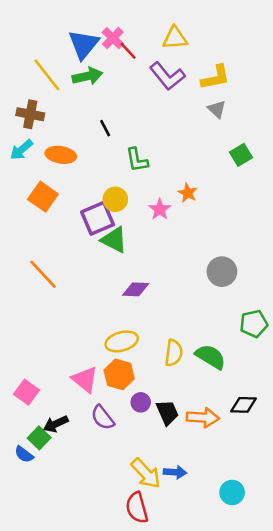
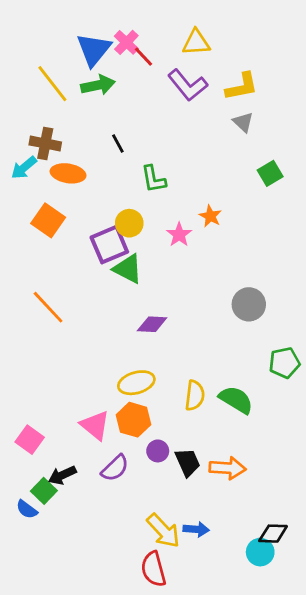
brown cross: (30, 114) -> (45, 143), moved
black diamond: (244, 405) -> (273, 534), moved
purple semicircle: (103, 418) -> (115, 468), turned -96

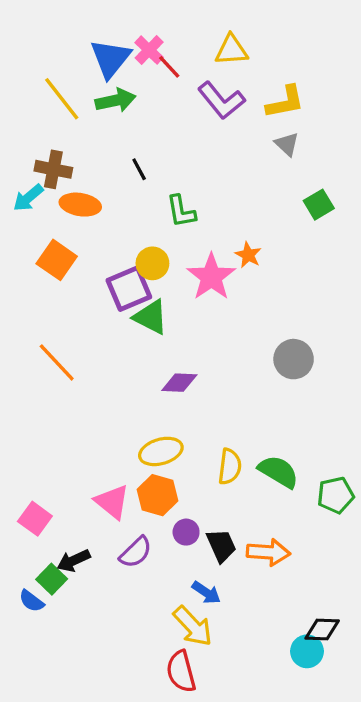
pink star: (179, 235) -> (211, 277), size x1.6
green pentagon: (284, 363) -> (336, 495), moved
blue arrow: (196, 529) -> (206, 593), moved, turned 30

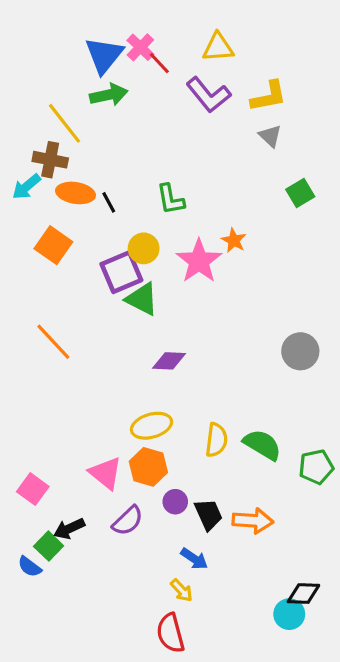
yellow line: (62, 99) -> (64, 123), moved
black line: (139, 169) -> (109, 202), moved
gray circle: (294, 359) -> (300, 351), moved
yellow arrow: (193, 626) -> (182, 590), size x0.6

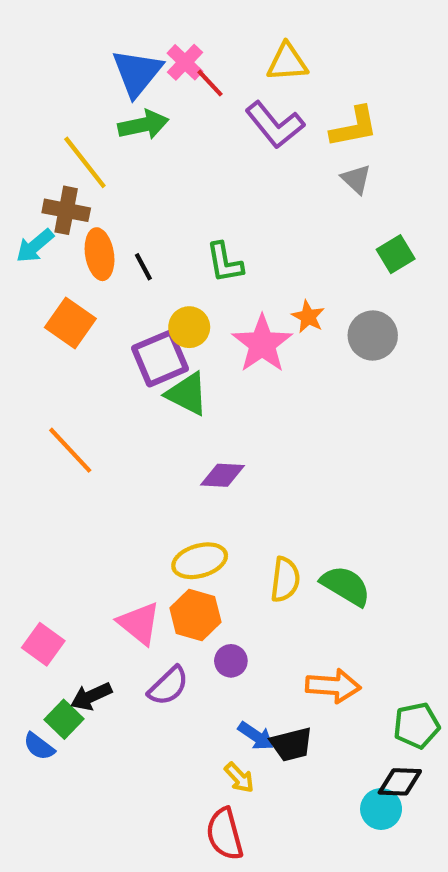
orange ellipse: (75, 193) -> (100, 254), turned 72
gray circle: (300, 351) -> (373, 335), moved
green pentagon: (316, 467) -> (417, 726), moved
black trapezoid: (208, 514) -> (291, 744), moved, turned 100

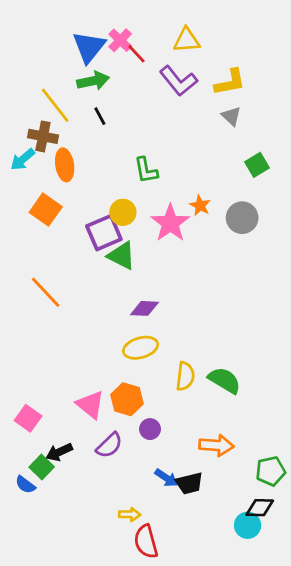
black line: (143, 267) -> (100, 116), moved
yellow ellipse: (200, 561) -> (141, 348), moved
yellow arrow: (239, 778) -> (130, 514), moved, turned -45

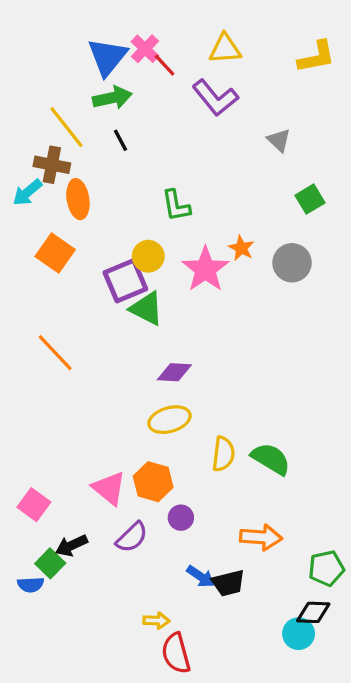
yellow L-shape: (230, 82) -> (317, 57), moved
blue semicircle: (25, 485) -> (31, 585), turned -40

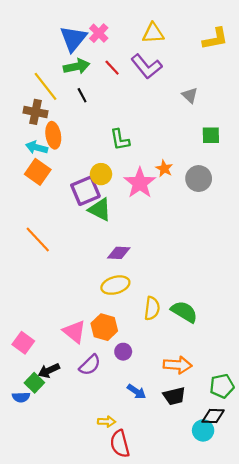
red line: (165, 65) -> (112, 68), moved
cyan arrow: (27, 193) -> (37, 147), moved, turned 55
green square: (310, 199) -> (211, 135), turned 30
black trapezoid: (228, 583) -> (174, 396), moved

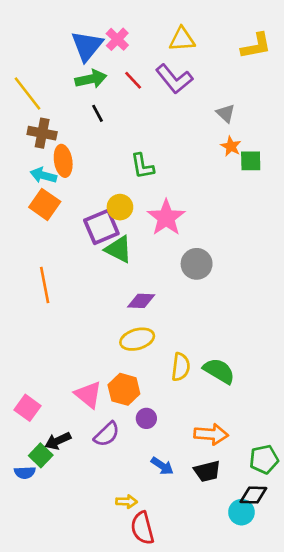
yellow line: (45, 86) -> (27, 93), moved
orange star: (164, 169) -> (231, 146), moved
gray circle: (199, 179) -> (197, 264), moved
orange line: (38, 240) -> (45, 285), turned 32

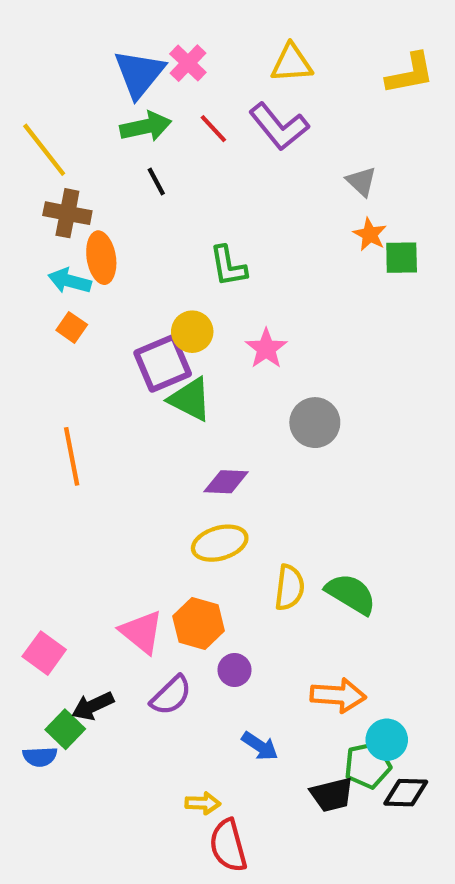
orange square: (45, 204) -> (72, 327), size x0.6
pink star: (166, 218) -> (266, 349), size x0.7
green pentagon: (264, 459) -> (368, 765), moved
black trapezoid: (207, 471) -> (332, 795), moved
cyan circle: (241, 512) -> (387, 740), moved

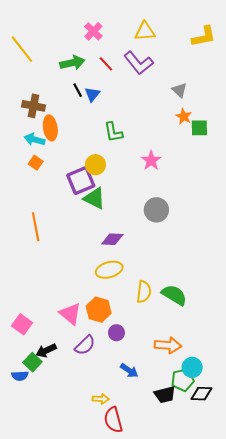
blue triangle: (139, 74) -> (92, 94), moved, size x0.6
yellow line: (44, 150) -> (22, 49), moved
pink star: (266, 349) -> (151, 160), moved

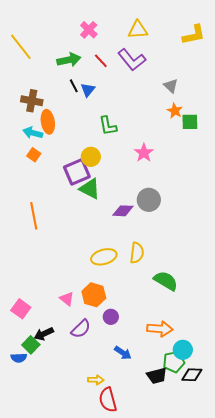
purple diamond: (112, 239) -> (123, 211), moved
yellow semicircle: (144, 292) -> (137, 253), moved
pink triangle: (70, 314) -> (67, 299), size x0.7

